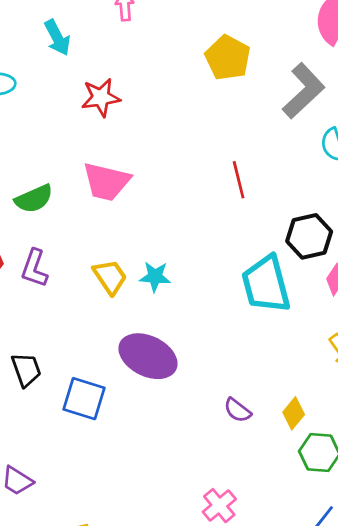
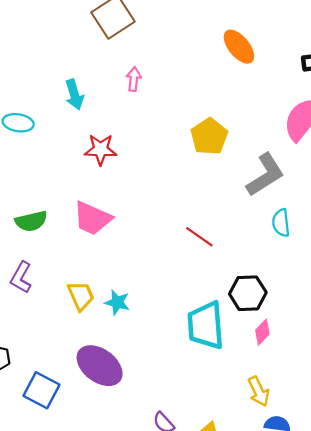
red line: (239, 180) -> (199, 237), turned -52

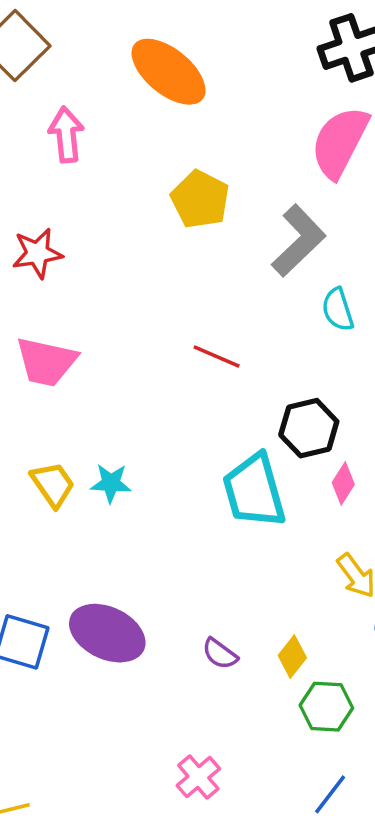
orange ellipse: (239, 47) -> (169, 72), moved, size x1.4
pink arrow: (134, 79) -> (66, 135), size x1.4
purple ellipse: (100, 366) -> (107, 633), moved

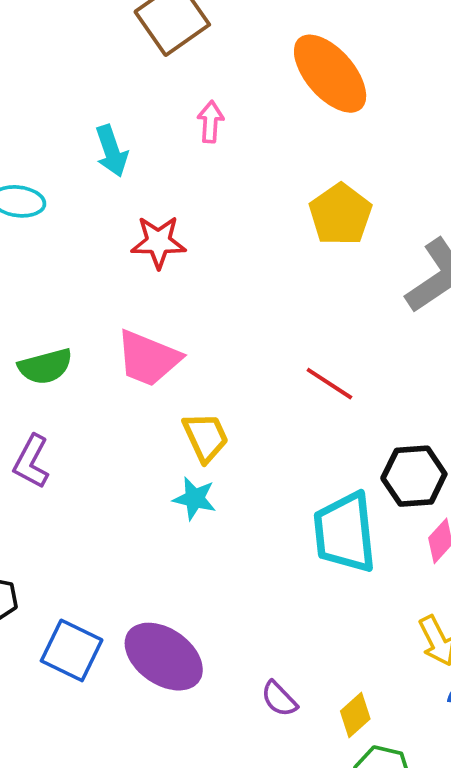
pink arrow: (66, 135) -> (210, 122), size x0.7
yellow trapezoid: (53, 484) -> (206, 437), moved

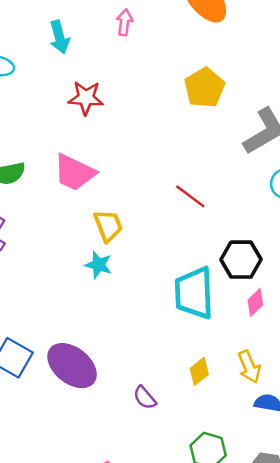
yellow diamond: (355, 715) -> (199, 371), moved

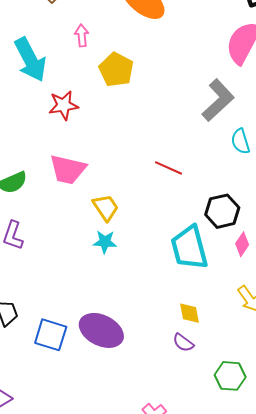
cyan arrow: (59, 37) -> (30, 60), size x1.6
yellow pentagon: (204, 88) -> (116, 70), moved
yellow diamond: (199, 371) -> (190, 313), moved, turned -50
purple semicircle: (145, 398) -> (183, 343), moved

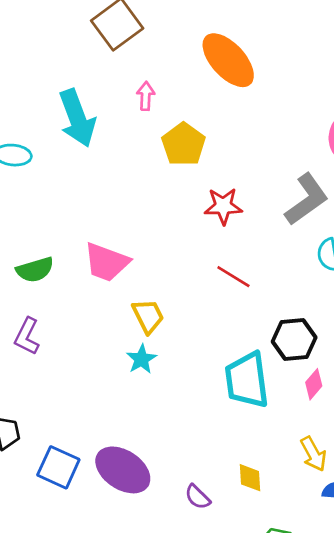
red star: (64, 105) -> (223, 206), moved
cyan star: (105, 242) -> (141, 359), turned 30
yellow diamond: (190, 313) -> (250, 478), moved
purple semicircle: (183, 343) -> (198, 497), moved

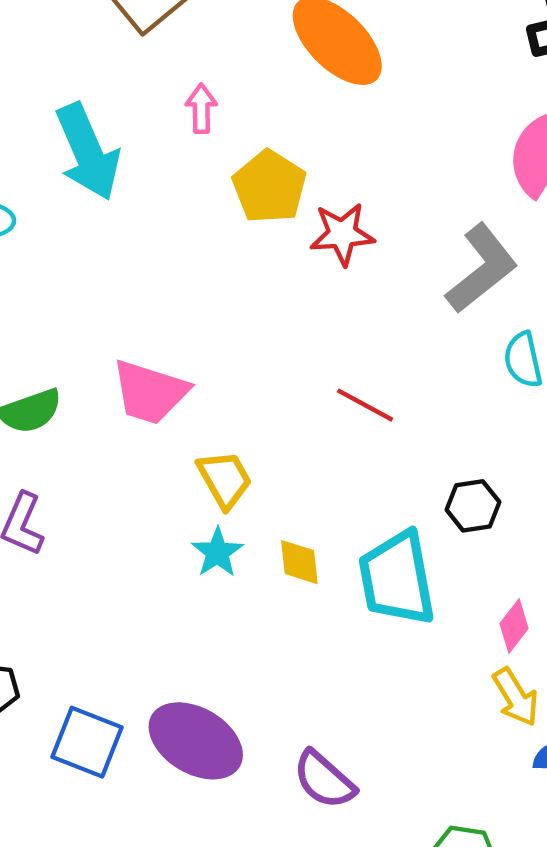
red star: (223, 206) -> (342, 234), moved
black hexagon: (294, 339) -> (473, 506), size x0.7
pink diamond: (314, 384) -> (514, 626), moved
yellow diamond: (250, 478) -> (299, 562), moved
purple semicircle: (198, 497) -> (324, 780), size x1.4

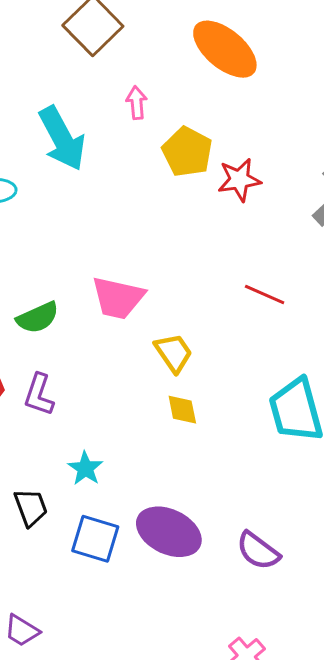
cyan star: (217, 552) -> (85, 468), moved
yellow diamond: (299, 562) -> (182, 410), moved

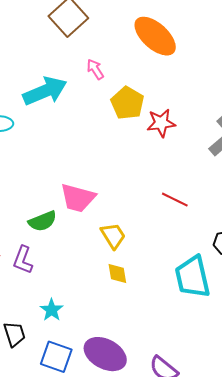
pink arrow: (137, 103) -> (95, 69), turned -30
cyan arrow: (62, 139) -> (45, 91), turned -87
green semicircle: (38, 318) -> (43, 221), moved

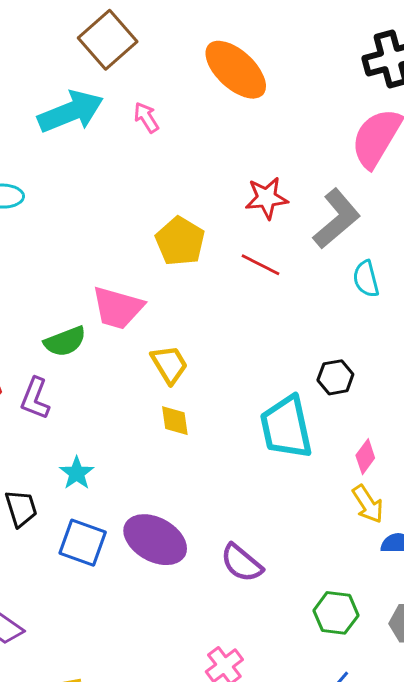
cyan arrow: (45, 91) -> (71, 112), moved
yellow pentagon: (127, 103) -> (180, 241), moved
red star: (161, 123) -> (267, 198), moved
red line: (175, 200) -> (261, 265), moved

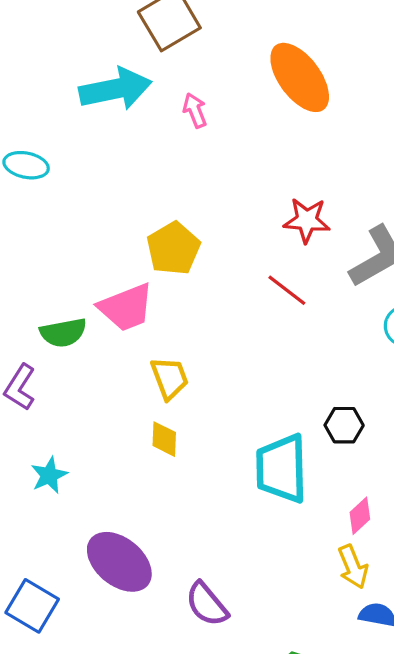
yellow pentagon: (180, 241) -> (173, 248), moved
pink trapezoid: (118, 308) -> (126, 307), turned -48
blue square: (83, 543) -> (32, 606), moved

